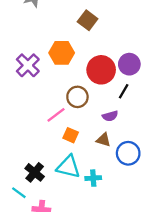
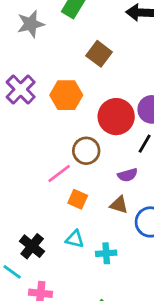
purple cross: (28, 65) -> (21, 89), moved
cyan triangle: (68, 167) -> (75, 239), size x0.6

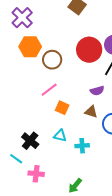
purple cross: (21, 89) -> (22, 18), moved
orange hexagon: (66, 95) -> (30, 47), moved
brown circle: (86, 151) -> (52, 60), moved

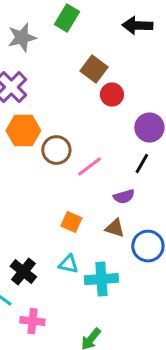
red circle: (89, 50) -> (112, 95), moved, size x0.6
pink line: (49, 90) -> (89, 167), moved
cyan cross: (82, 146) -> (101, 279), size x1.5

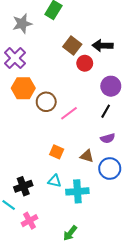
black arrow: (137, 26) -> (102, 46), moved
purple semicircle: (124, 197) -> (108, 138), moved
black cross: (23, 272) -> (23, 186), turned 30
pink cross: (32, 321) -> (30, 221), turned -35

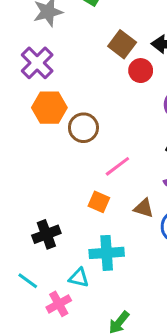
pink line: (69, 113) -> (117, 166), moved
cyan triangle: (55, 181) -> (79, 278), moved
black cross: (23, 186) -> (46, 234), moved
cyan cross: (77, 191) -> (107, 253), moved

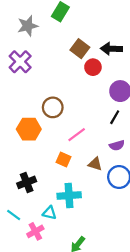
orange hexagon: (49, 108) -> (29, 129), moved

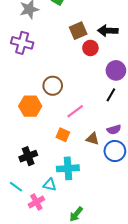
brown square: (80, 49) -> (78, 31), turned 30
purple cross: (20, 62) -> (22, 43), turned -30
purple semicircle: (117, 145) -> (114, 130), moved

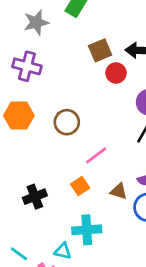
orange hexagon: (30, 106) -> (19, 116), moved
orange square: (63, 135) -> (80, 186), turned 32
black cross: (28, 156) -> (35, 197), moved

